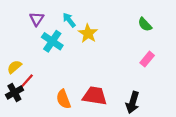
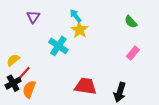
cyan arrow: (69, 20) -> (75, 16), moved
cyan cross: (52, 41) -> (58, 46), moved
orange semicircle: (63, 99) -> (29, 89), moved, turned 42

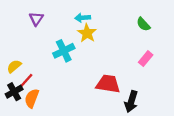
cyan arrow: (75, 16) -> (83, 18), turned -56
cyan cross: (58, 46) -> (64, 51), turned 30
red trapezoid: (86, 86) -> (108, 84), moved

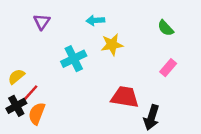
yellow star: (87, 33) -> (112, 45), moved, turned 30

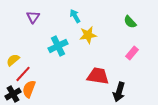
cyan arrow: (95, 20) -> (75, 16), turned 64
black cross: (16, 106) -> (13, 94), moved

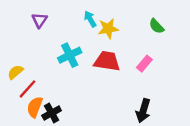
yellow star: (88, 35) -> (108, 29), moved
pink rectangle: (132, 53) -> (144, 64), moved
red trapezoid: (98, 76) -> (107, 61), moved
black cross: (13, 94) -> (52, 113), moved

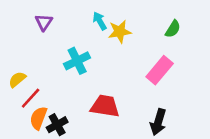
green semicircle: (157, 26) -> (173, 29), turned -105
red trapezoid: (107, 61) -> (105, 106), moved
pink rectangle: (144, 64) -> (160, 70), size x1.5

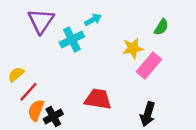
cyan arrow: (100, 21) -> (93, 20), turned 91
purple triangle: (44, 22) -> (41, 21), size x1.6
yellow star: (120, 32) -> (133, 48), moved
cyan cross: (77, 61) -> (72, 40), moved

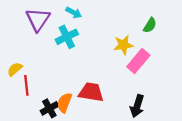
cyan arrow: (93, 20) -> (74, 13), moved, turned 56
red line: (28, 92) -> (26, 85), turned -48
orange semicircle: (36, 110) -> (64, 103), moved

